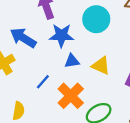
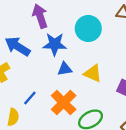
blue line: (43, 82) -> (30, 98), moved

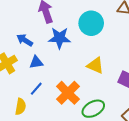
blue arrow: (18, 46) -> (25, 40), size x0.7
blue triangle: (65, 69) -> (36, 62), moved

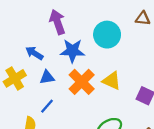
orange cross: (68, 93) -> (82, 82), moved

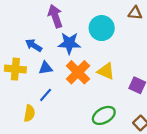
yellow cross: (15, 78) -> (15, 69), turned 36

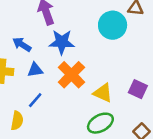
cyan circle: (102, 28) -> (113, 25), moved
yellow triangle: (106, 71) -> (103, 93), moved

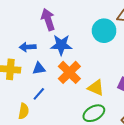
blue arrow: (22, 44) -> (28, 47), turned -35

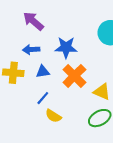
purple arrow: (48, 19) -> (33, 21), moved, turned -30
yellow semicircle: (24, 111) -> (53, 116), moved, turned 112

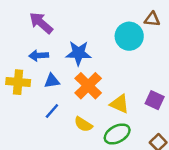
yellow semicircle: (53, 116) -> (83, 124), moved

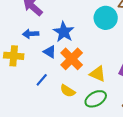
blue star: (78, 53) -> (64, 32), turned 30
blue triangle: (52, 81) -> (50, 52), moved, turned 40

